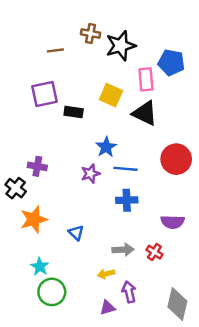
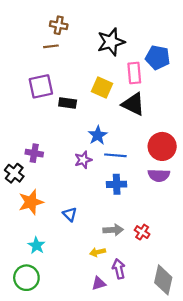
brown cross: (90, 34) -> (59, 25), moved
purple semicircle: (173, 222) -> (159, 175), moved
green circle: (52, 292) -> (26, 278), moved

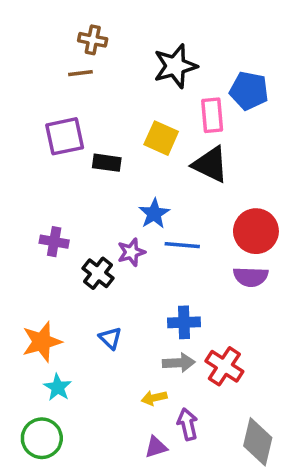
black cross: (14, 173) -> (98, 273), moved
blue cross: (117, 184) -> (184, 322), moved
orange star: (31, 202) -> (42, 342), moved
red cross: (142, 232) -> (224, 366), size x1.5

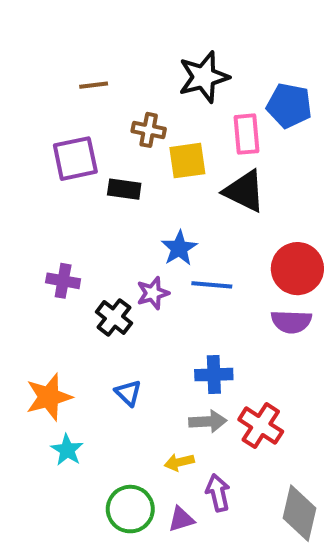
brown cross: (93, 40) -> (149, 130), moved
yellow square: (161, 138) -> (187, 161), turned -32
green circle: (42, 438) -> (130, 509), moved

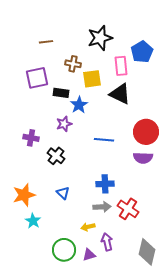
blue pentagon: (289, 106) -> (142, 52), turned 30
blue star: (179, 248) -> (79, 105), moved
purple star: (153, 293) -> (64, 124), moved

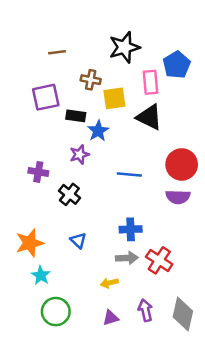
purple arrow: (107, 242) -> (146, 310), moved
green circle: (64, 250) -> (56, 312), moved

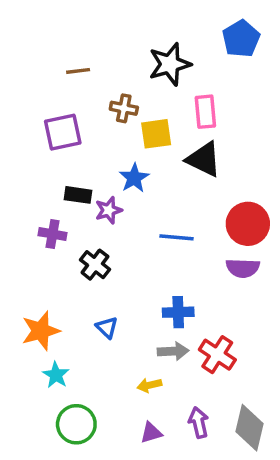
blue pentagon: (177, 65) -> (241, 39), moved
black rectangle: (76, 116) -> (78, 195), moved

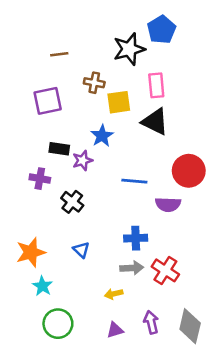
blue pentagon: (241, 39) -> (162, 30), moved
purple semicircle: (243, 268) -> (168, 204), moved

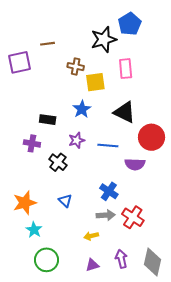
purple square: (48, 101) -> (19, 62), moved
black triangle: (155, 122) -> (124, 112), moved
purple star: (83, 160) -> (77, 140), moved
blue cross: (136, 238) -> (109, 191), turned 36

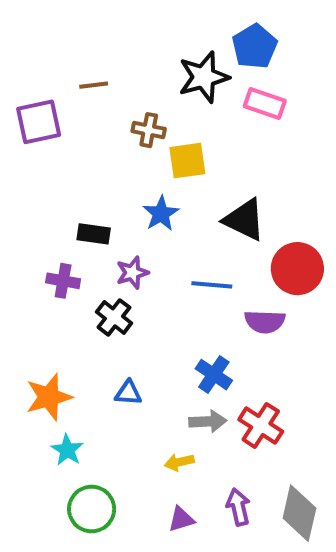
pink rectangle: (126, 69) -> (265, 104), moved, turned -66
purple star: (77, 140) -> (132, 273), moved
blue triangle: (65, 201) -> (128, 393), turned -40

